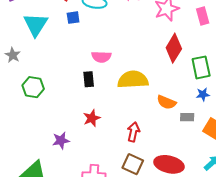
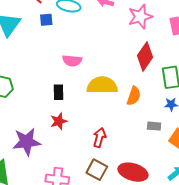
black rectangle: (89, 79) -> (58, 92), moved
orange semicircle: (166, 102) -> (134, 96), moved, turned -96
purple star: (61, 141) -> (27, 142), size x1.6

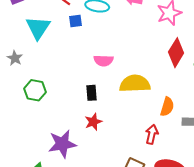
orange semicircle: (134, 96) -> (167, 107), moved
red arrow: (99, 137) -> (152, 134), moved

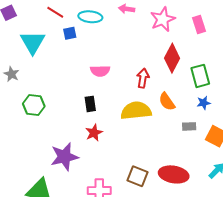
yellow semicircle: (135, 84) -> (136, 111), moved
orange semicircle: (167, 107) -> (167, 102), moved, turned 132
red arrow: (152, 134) -> (143, 78), moved

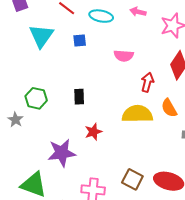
blue square: (70, 33) -> (80, 40), moved
pink semicircle: (100, 71) -> (124, 56), moved
gray star: (12, 74) -> (15, 120), moved
black rectangle: (90, 104) -> (79, 97), moved

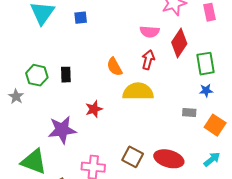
pink semicircle: (124, 56) -> (150, 32), moved
black rectangle: (79, 97) -> (66, 75), moved
orange semicircle: (169, 108) -> (115, 67), moved

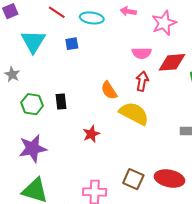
red diamond: (179, 43) -> (172, 62), turned 56
yellow semicircle: (138, 91) -> (134, 113), turned 32
gray star: (16, 96) -> (12, 74), moved
purple star: (62, 130) -> (33, 148), moved

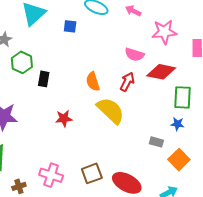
green hexagon: (32, 104) -> (22, 62), moved
brown square: (133, 179) -> (92, 173), turned 30

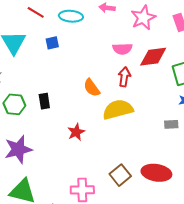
green hexagon: (22, 62) -> (14, 104), moved
yellow semicircle: (111, 111) -> (118, 109), turned -40

